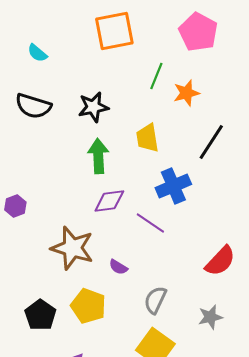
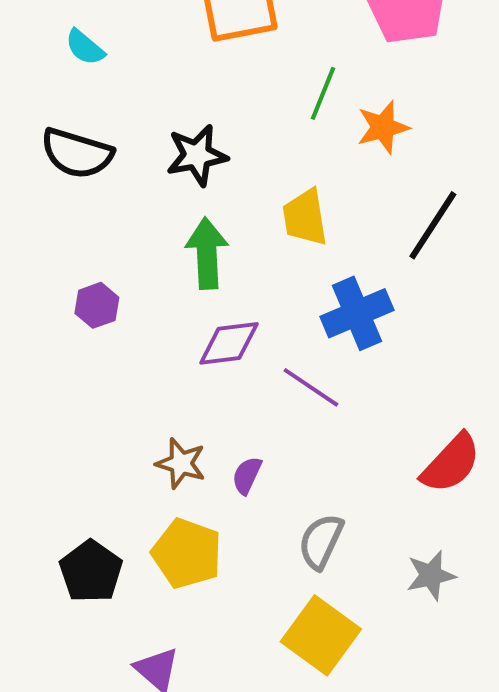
purple hexagon: (15, 206) -> (97, 305), moved
brown star: (72, 248) -> (181, 463), moved, size x0.6
purple semicircle: (118, 267) -> (247, 475), turned 84

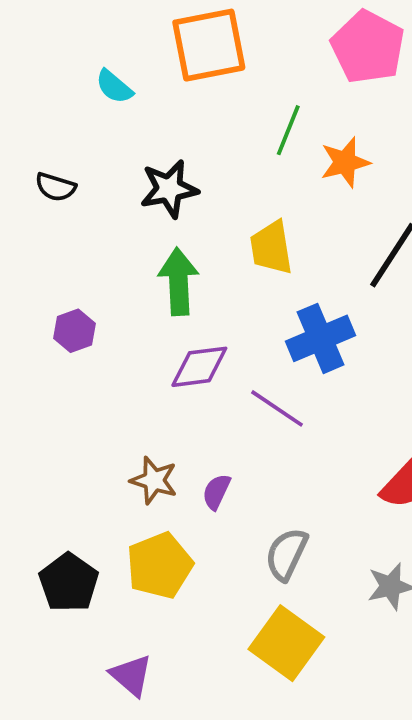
cyan semicircle: (85, 47) -> (114, 87), moved
black semicircle: (77, 153) -> (56, 187), size x0.6
yellow pentagon: (187, 553) -> (160, 566), turned 30

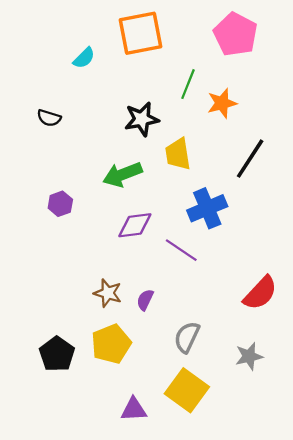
cyan semicircle: (114, 87) -> (84, 58), turned -85
black star: (169, 189) -> (142, 119), moved
green arrow: (179, 282) -> (122, 174), turned -108
purple triangle: (131, 675) -> (134, 409), moved, turned -44

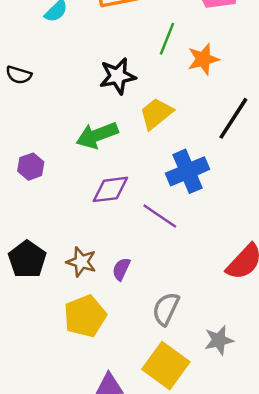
yellow trapezoid: (178, 154) -> (156, 113), turned 60
black pentagon: (57, 354) -> (27, 259), moved
gray star: (249, 356) -> (219, 340), moved

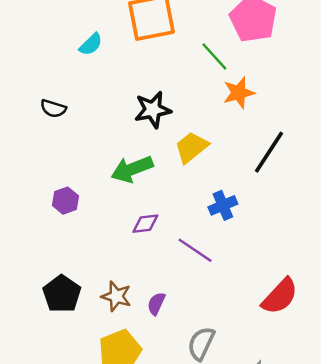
green line: (167, 39) -> (214, 56), moved, turned -64
blue cross: (188, 171) -> (223, 205), size x0.7
purple diamond: (110, 189) -> (145, 224), size x0.7

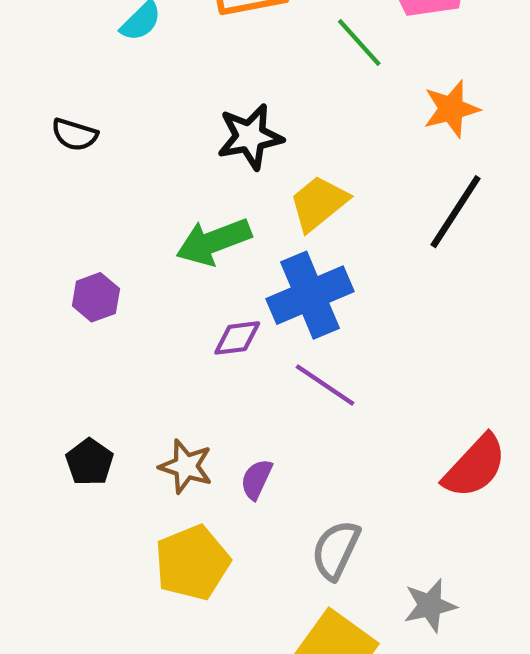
orange star: (239, 93) -> (451, 109), moved
blue cross: (223, 205) -> (310, 295), moved, size x1.6
black pentagon: (62, 294) -> (90, 462), size x0.7

